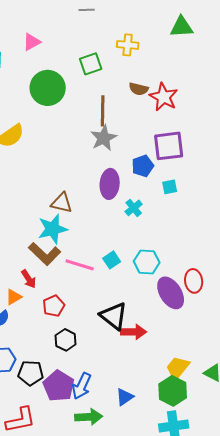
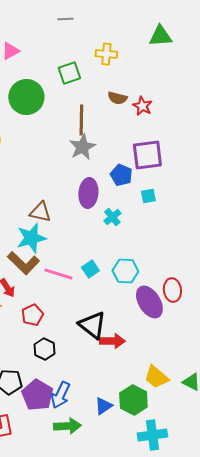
red star: (164, 97) -> (142, 106), size x0.7
blue pentagon: (143, 166) -> (121, 175), turned -30
yellow trapezoid: (178, 368) -> (156, 377), turned -88
green hexagon: (173, 391) -> (133, 400), moved

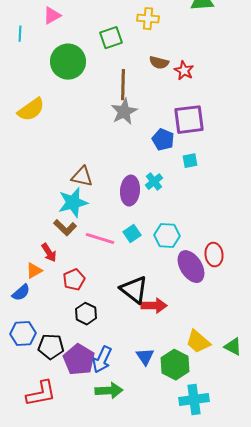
purple ellipse: (88, 193) -> (130, 191), moved
brown L-shape: (23, 263) -> (65, 228), size x0.7
blue triangle: (103, 406) -> (145, 357), moved, turned -30

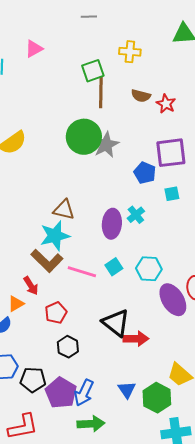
green circle: (68, 62) -> (84, 137), moved
brown line: (123, 85) -> (101, 93), moved
brown L-shape: (65, 228) -> (47, 261), size x1.4

